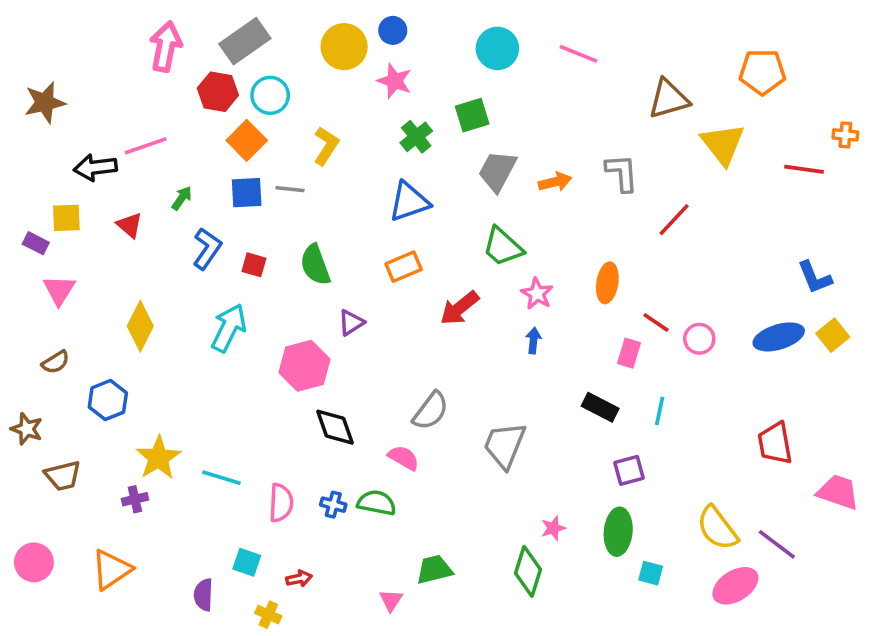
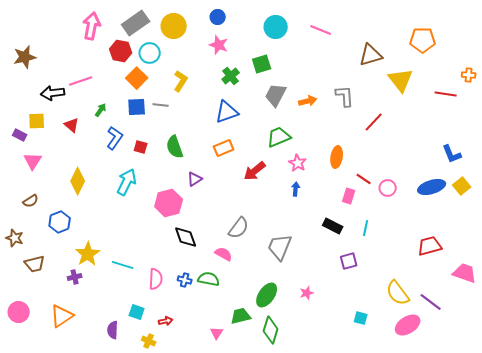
yellow circle: (344, 47) -> (174, 26), moved
green trapezoid: (503, 247) -> (279, 137), turned 115
red trapezoid: (775, 443) -> (430, 246), turned 85
green ellipse: (618, 532) -> (267, 295), moved, turned 30
green diamond: (528, 571) -> (271, 330), moved

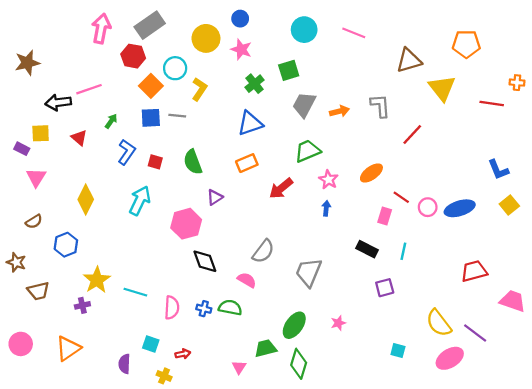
yellow circle: (174, 26) -> (206, 38), moved
cyan circle: (150, 53) -> (175, 68), moved
orange ellipse: (337, 157) -> (371, 173), turned 45
blue ellipse: (432, 187) -> (460, 208), moved

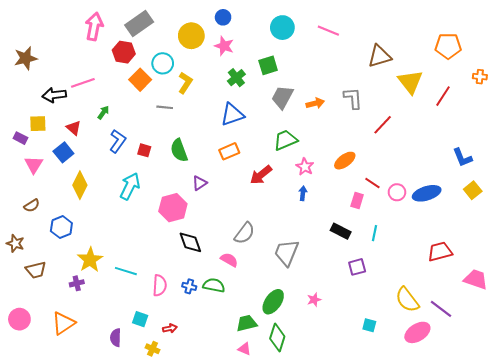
orange pentagon: (466, 44) -> (448, 46), moved
red line: (492, 104) -> (443, 96), moved, turned -65
blue square: (151, 118) -> (63, 152), moved, turned -36
pink triangle: (239, 367) -> (245, 349), moved, turned -40

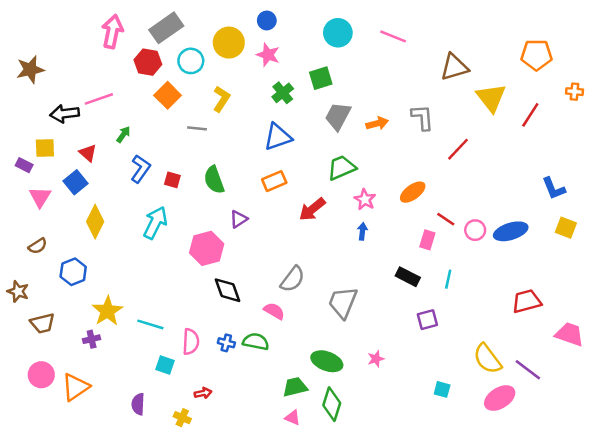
cyan circle: (163, 63) -> (191, 61), moved
yellow square: (473, 190) -> (566, 228), turned -30
green ellipse: (273, 302) -> (327, 361), turned 75
pink circle: (19, 319) -> (41, 375), moved
cyan square: (140, 319) -> (165, 365), moved

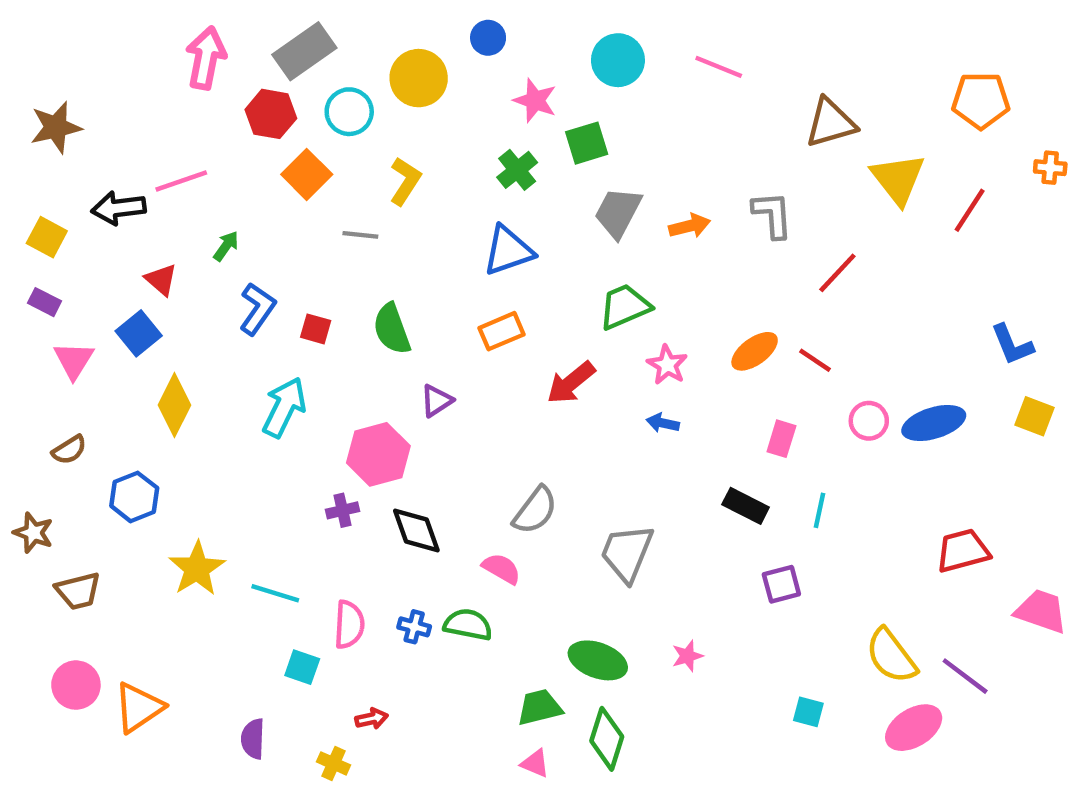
pink star: (268, 55) -> (535, 100), moved
yellow square: (45, 148) -> (47, 237), moved, turned 30
red line: (446, 219) -> (815, 360), moved
blue arrow: (362, 231) -> (663, 423), turned -84
purple cross: (92, 339) -> (342, 510), moved

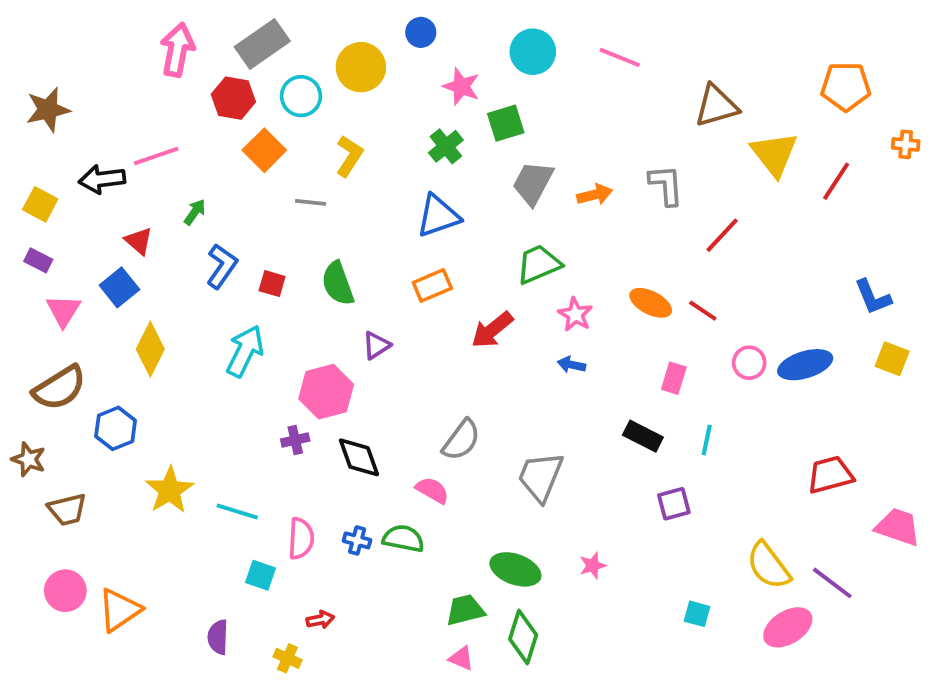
orange ellipse: (755, 351) -> (651, 303), turned 63
brown semicircle: (69, 450) -> (60, 388), size x1.8

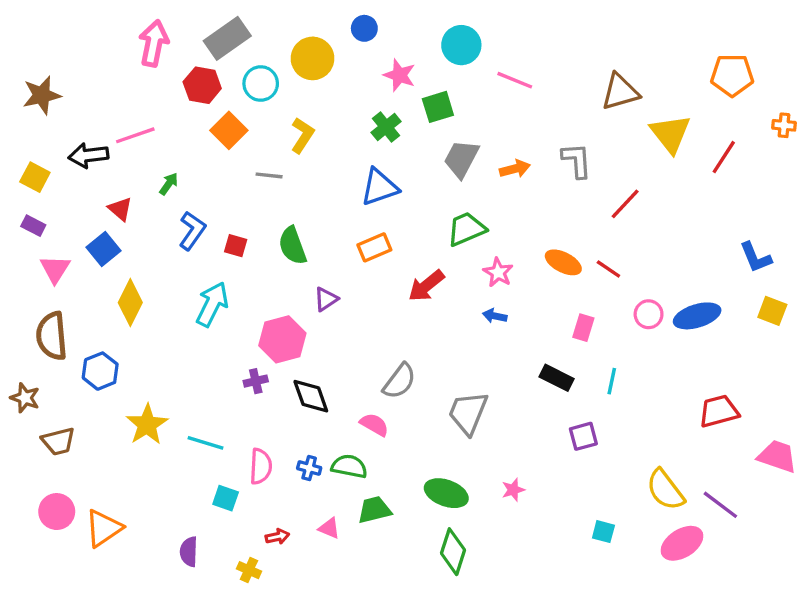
pink line: (620, 57) -> (515, 80), moved
brown semicircle: (60, 388) -> (52, 336), turned 117
green trapezoid: (465, 610) -> (374, 510), moved
pink triangle: (461, 658) -> (329, 528), moved

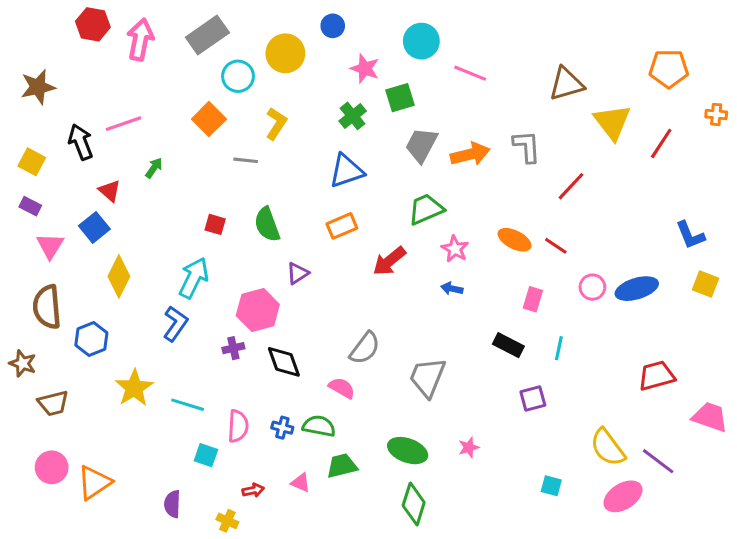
red hexagon: (202, 85) -> (93, 24), moved
black arrow: (88, 155) -> (81, 142), turned 76
orange arrow: (515, 169) -> (470, 154), size x1.4
blue L-shape: (192, 231) -> (175, 324), moved

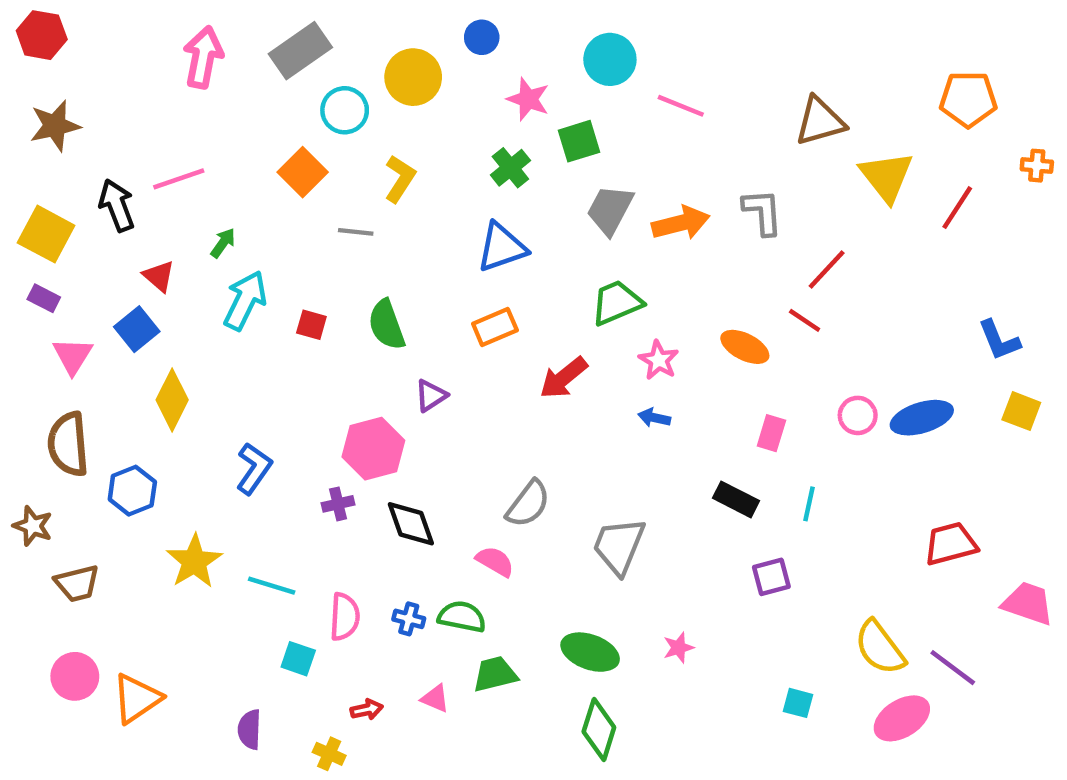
red hexagon: (93, 24) -> (42, 35), moved
yellow square: (32, 162) -> (46, 234), size x1.4
red line: (556, 246) -> (805, 320), moved
cyan arrow: (194, 278) -> (245, 300), moved

